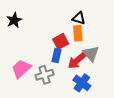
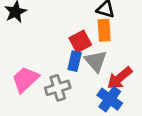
gray triangle: (91, 54) -> (96, 61), moved
red arrow: (77, 61) -> (120, 78), moved

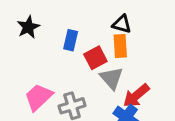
blue rectangle: (75, 61) -> (71, 40), moved

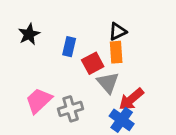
black triangle: (122, 24) -> (118, 31), turned -42

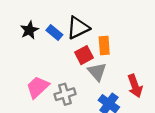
black triangle: (118, 31) -> (78, 28), moved, size x1.5
blue rectangle: (69, 47) -> (54, 33), moved, turned -63
red arrow: (131, 99) -> (135, 86), moved, turned -70

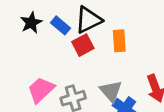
red square: (84, 55) -> (83, 45), moved
gray triangle: (97, 72) -> (111, 91), moved

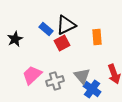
black star: (31, 23) -> (15, 39), moved
orange rectangle: (119, 41) -> (97, 37), moved

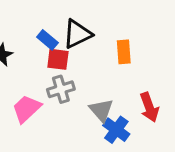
red square: (62, 43) -> (58, 59), moved, turned 35
gray cross: (55, 81) -> (61, 89), moved

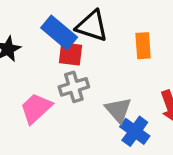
black triangle: (77, 34) -> (92, 26), turned 44
blue rectangle: (47, 40) -> (59, 33), size x1.5

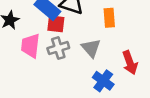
pink trapezoid: (36, 108) -> (30, 46), moved, turned -40
gray triangle: (118, 110) -> (91, 48), moved

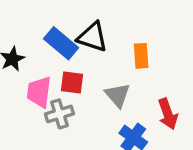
red square: (56, 24) -> (72, 83), moved
gray cross: (58, 48) -> (59, 114), moved

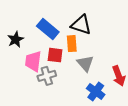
black triangle: (92, 37) -> (81, 25), moved
orange rectangle: (141, 56) -> (72, 44), moved

